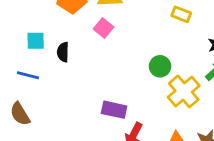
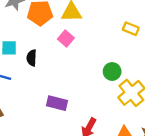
purple rectangle: (114, 110) -> (57, 103), moved

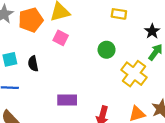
green circle: (112, 71) -> (107, 50), moved

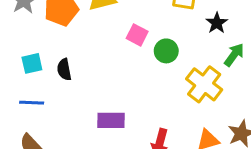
black star: (152, 31) -> (217, 23), moved
pink square: (61, 38) -> (137, 35), moved

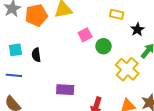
pink square: (137, 35) -> (85, 35), turned 32

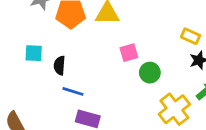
yellow rectangle: (117, 14) -> (190, 36), moved
blue line: (14, 75) -> (73, 91), moved

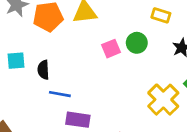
yellow rectangle: (190, 36) -> (161, 15), moved
green circle: (150, 73) -> (137, 43), moved

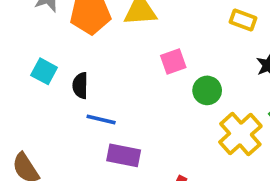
green circle: (137, 43) -> (207, 90), moved
cyan square: (16, 61) -> (44, 71), turned 30

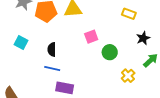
black semicircle: (80, 86) -> (52, 49), moved
yellow cross: (240, 134) -> (128, 76), size x0.6

